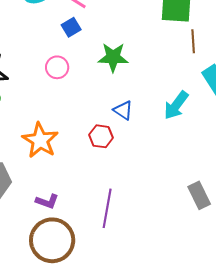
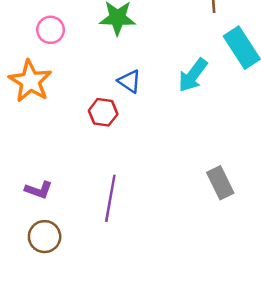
orange star: (40, 140) -> (30, 81), moved
brown circle: (52, 240) -> (45, 237), size x0.6

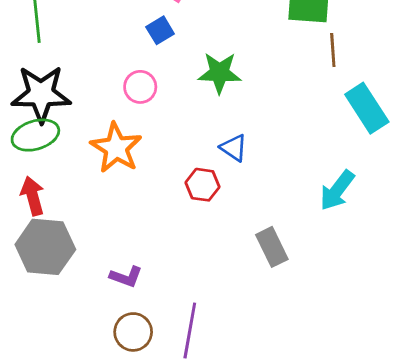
cyan arrow: (193, 75) -> (337, 190), moved
gray rectangle: (220, 183) -> (272, 247), moved
purple line: (110, 198) -> (190, 331), moved

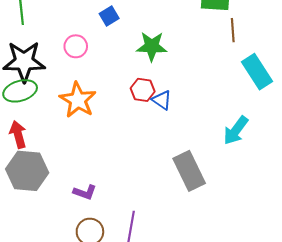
pink circle: (140, 87) -> (76, 46), moved
red hexagon: (203, 185) -> (143, 90), moved
gray rectangle: (272, 247) -> (189, 171), size x1.4

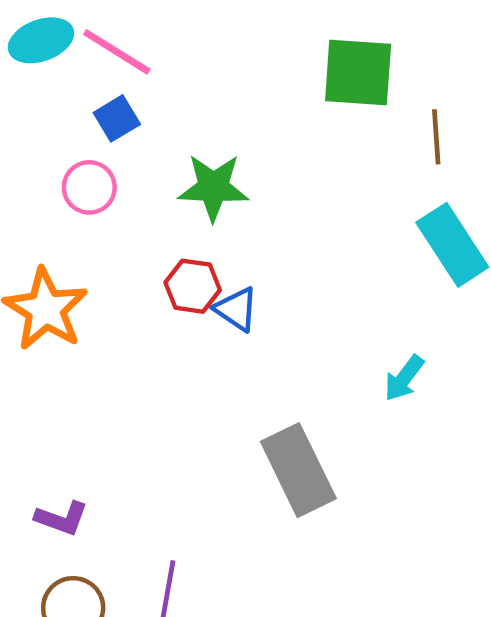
brown line: (233, 30) -> (436, 137), moved
pink circle: (76, 46) -> (89, 187), moved
cyan arrow: (236, 130) -> (404, 378), size x0.7

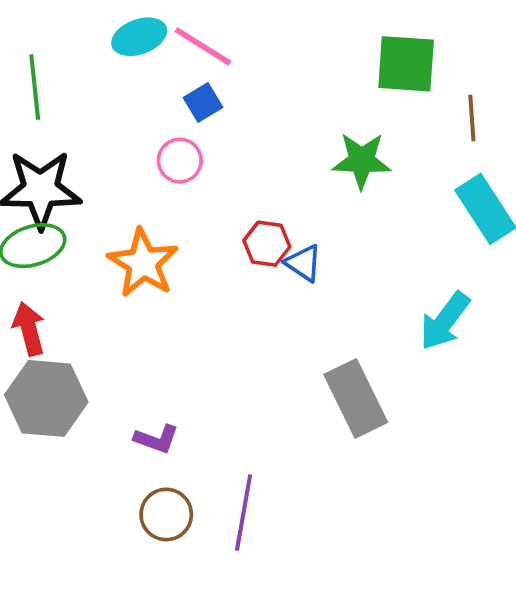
green star: (213, 187) -> (362, 161), moved
cyan arrow: (404, 378) -> (445, 321), size x1.5

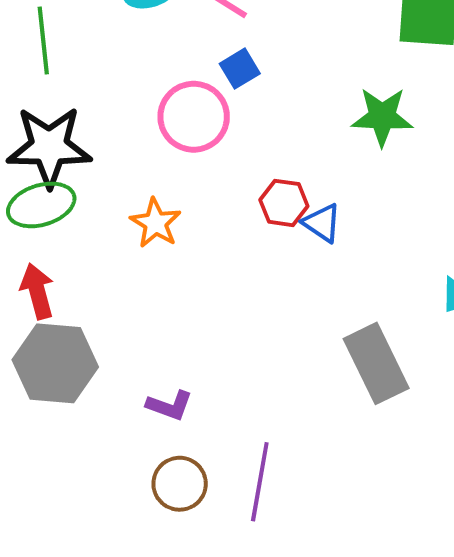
blue square: (203, 103) -> (240, 69), moved
pink circle: (180, 161) -> (194, 117), size x1.5
orange star: (143, 263) -> (156, 223), size x0.7

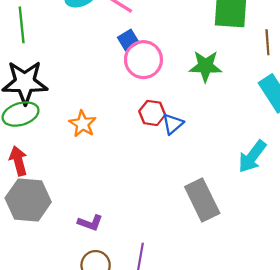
pink circle: (194, 117) -> (143, 60), moved
blue triangle: (322, 223) -> (173, 124), turned 45

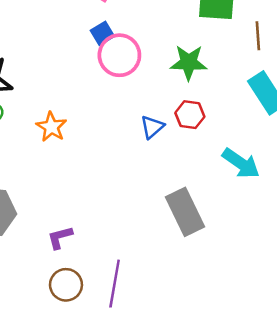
red hexagon: (152, 113) -> (190, 115), moved
cyan arrow: (252, 156) -> (241, 163), turned -92
purple L-shape: (90, 223) -> (60, 237), turned 145

